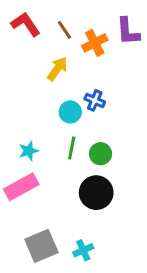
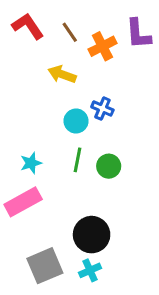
yellow arrow: (57, 69) -> (62, 74), turned -105
black circle: (96, 193) -> (92, 235), moved

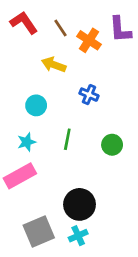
orange cross: (102, 46) -> (89, 40), turned -30
cyan circle: (76, 121) -> (36, 105), moved
green circle: (109, 166) -> (112, 145), moved

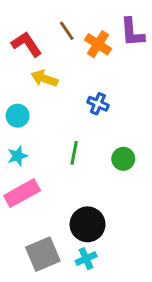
red L-shape: (24, 23) -> (26, 44), moved
yellow arrow: (54, 65) -> (44, 78), moved
cyan circle: (36, 105) -> (18, 116), moved
cyan star: (27, 142) -> (18, 156), moved

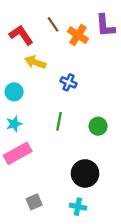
blue cross: (98, 104) -> (68, 82), moved
black circle: (88, 224) -> (85, 173), moved
gray square: (43, 254) -> (34, 202), size x0.6
cyan cross: (86, 259) -> (78, 207), moved, turned 35

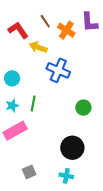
yellow arrow: (35, 62) -> (38, 47), moved
blue cross: (68, 82) -> (58, 70), size x1.6
green line: (59, 121) -> (33, 104), moved

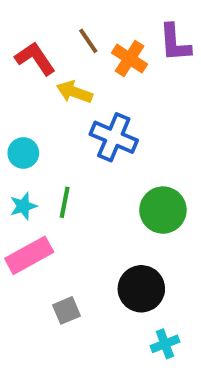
green circle: (83, 108) -> (163, 210), size x1.5
gray square: (29, 172) -> (67, 310), moved
cyan cross: (66, 176) -> (165, 344), moved, turned -32

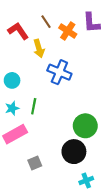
yellow arrow: (74, 92) -> (39, 48), turned -126
green circle: (163, 210) -> (85, 126), moved

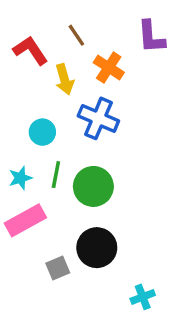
orange cross: (68, 31) -> (109, 67), moved
cyan circle: (12, 80) -> (42, 132), moved
green circle: (85, 126) -> (93, 186), moved
black circle: (74, 152) -> (97, 248), moved

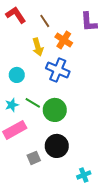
red L-shape: (30, 50) -> (16, 15), moved
cyan circle: (42, 132) -> (17, 75), moved
green line: (56, 175) -> (33, 103), turned -70

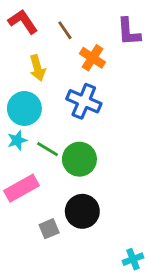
yellow arrow: (38, 47) -> (37, 68), moved
cyan circle: (17, 75) -> (24, 108), size x1.5
cyan star: (12, 105) -> (17, 140), moved
cyan cross: (84, 175) -> (133, 259), moved

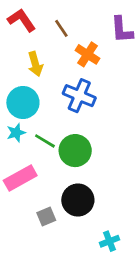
cyan cross: (133, 259) -> (109, 241), moved

